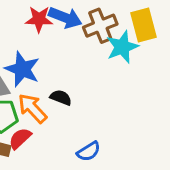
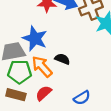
red semicircle: (20, 138) -> (44, 93), moved

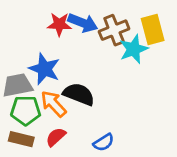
black semicircle: (62, 59) -> (79, 94), size x1.6

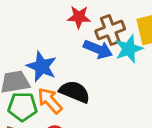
blue arrow: (83, 23) -> (98, 49), moved
red star: (59, 24) -> (79, 17), moved

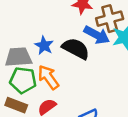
blue star: (42, 66) -> (44, 45), size x0.7
black semicircle: (75, 92) -> (76, 49), moved

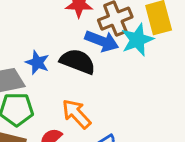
orange arrow: (48, 77) -> (76, 114), moved

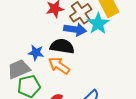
orange arrow: (76, 114) -> (59, 66), moved

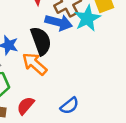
black semicircle: (62, 46) -> (41, 41), turned 55

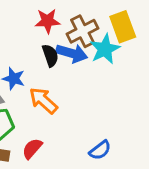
black semicircle: (41, 41) -> (50, 56), moved, size x0.7
blue semicircle: (69, 106) -> (100, 150), moved

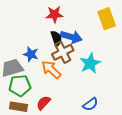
brown cross: (83, 31) -> (63, 52), moved
cyan star: (105, 49) -> (90, 63), moved

